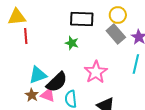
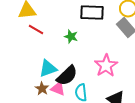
red line: (26, 36) -> (36, 30), turned -56
green star: (72, 43) -> (71, 37), moved

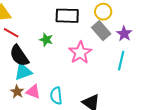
pink star: (106, 66) -> (80, 53), moved
black semicircle: (67, 76) -> (19, 56), moved, turned 100

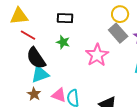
black rectangle: (67, 16) -> (65, 18), moved, size x0.7
pink triangle: (33, 92) -> (59, 95), moved

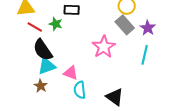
green star: (63, 42) -> (56, 24), moved
pink triangle: (59, 95) -> (71, 73), moved

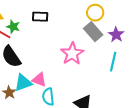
green star: (56, 24) -> (13, 27), moved
cyan triangle: (47, 66) -> (23, 83), moved

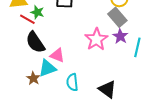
purple star: (116, 35) -> (120, 36), moved
pink triangle: (39, 80) -> (57, 55), moved

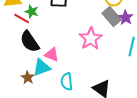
purple star: (120, 36) -> (126, 18), moved

